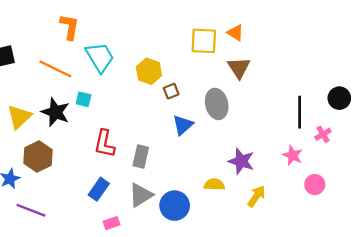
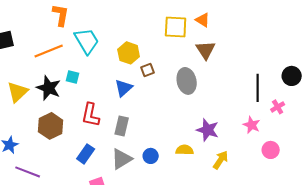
orange line: (55, 69) -> (49, 51), turned -48
blue triangle: (183, 125) -> (124, 88), moved
brown hexagon: (38, 157) -> (51, 126), moved
blue circle: (175, 206) -> (151, 156), moved, size x0.6

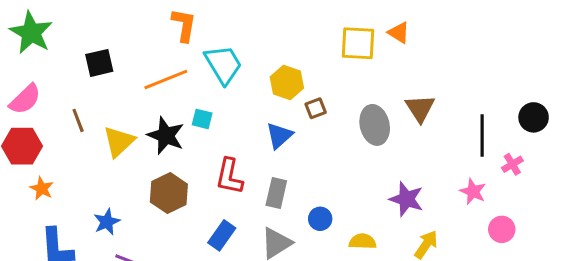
brown triangle: (206, 50) -> (420, 108), moved
yellow semicircle: (185, 150) -> (363, 241), moved
blue circle: (151, 156) -> (320, 219), moved

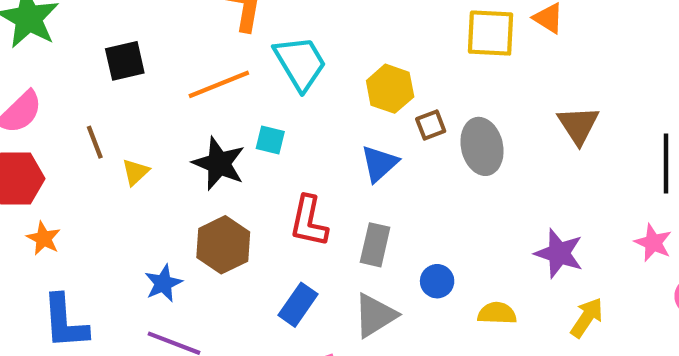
gray ellipse: (375, 125) -> (482, 146), moved
yellow triangle: (119, 142) -> (135, 172), moved, size x0.6
blue star: (107, 222) -> (163, 283), moved

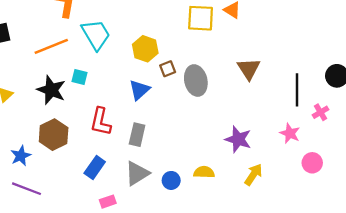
blue circle: (437, 281) -> (171, 180), moved

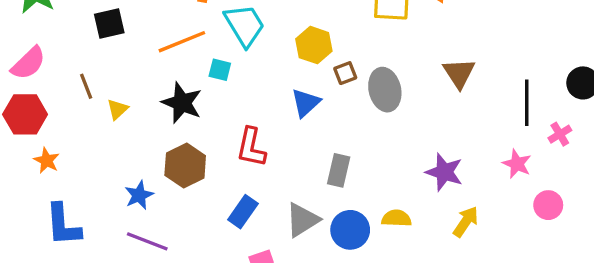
cyan square: (79, 77) -> (220, 70), moved
gray rectangle: (137, 135) -> (339, 170), moved
blue circle: (171, 180) -> (350, 230), size x1.5

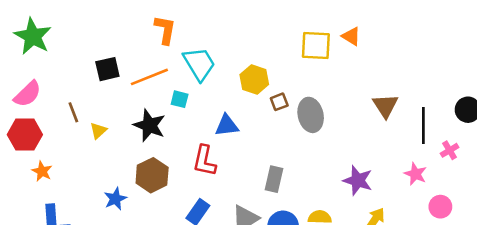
black square: (109, 24) -> (107, 69), moved
brown triangle: (459, 73) -> (385, 106), moved
blue triangle: (306, 103) -> (227, 125), moved, turned 35

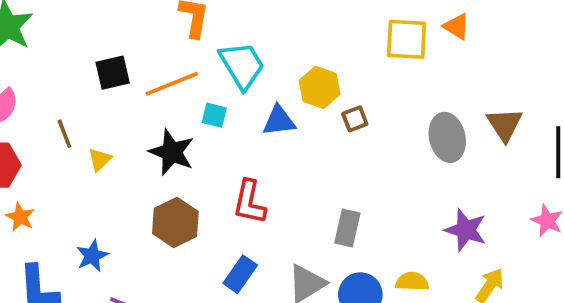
gray ellipse: (311, 115) -> (447, 137), moved
blue triangle: (227, 125) -> (279, 121), moved
blue star: (115, 199) -> (92, 256), moved

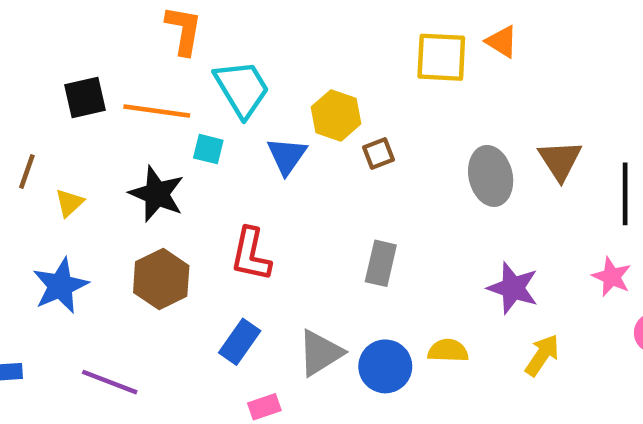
orange line: (172, 84) -> (157, 111), turned 30
blue triangle: (279, 121) -> (287, 156), turned -48
brown line: (64, 134) -> (27, 171), turned 40
gray rectangle: (347, 228) -> (381, 263), moved
blue star: (92, 256) -> (60, 286), moved, size x1.4

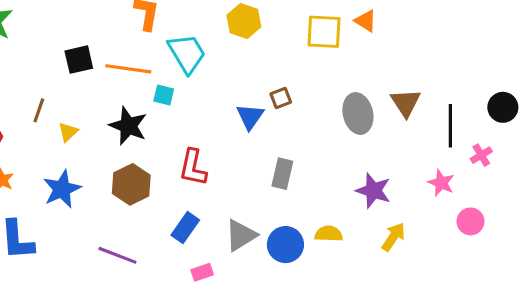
yellow hexagon: (336, 115) -> (244, 21), moved
blue triangle: (287, 156) -> (250, 117), moved
purple line: (110, 382) -> (117, 255), moved

